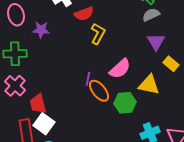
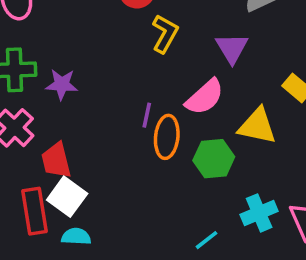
purple star: (41, 30) -> (62, 84), moved
purple triangle: (156, 42) -> (232, 48), moved
orange ellipse: (99, 91) -> (167, 137), turned 45

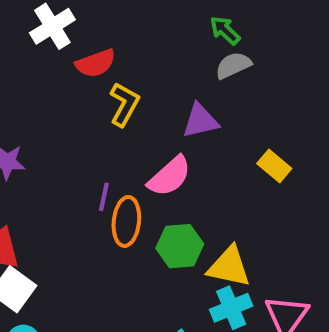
purple triangle: (232, 48) -> (200, 121), turned 48
yellow triangle: (257, 126) -> (229, 267), moved

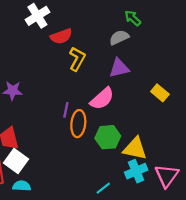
gray semicircle: (233, 65) -> (119, 37), moved

